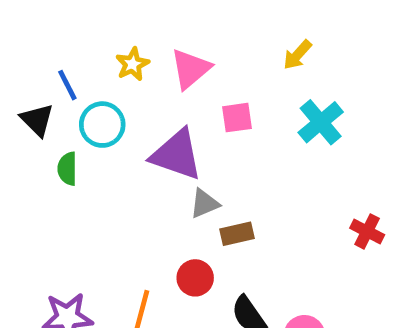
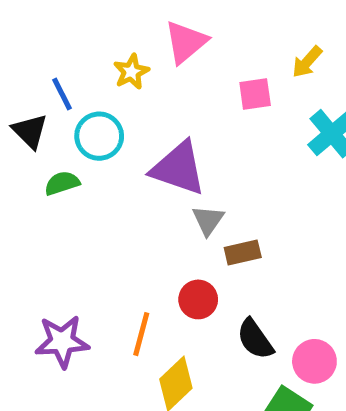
pink triangle: (191, 69) -> (186, 42), moved
pink square: (237, 118) -> (255, 94), moved
green semicircle: (67, 169) -> (62, 183), turned 72
gray triangle: (204, 204) -> (208, 220), turned -32

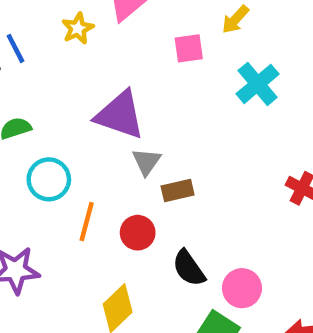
cyan circle: (99, 136) -> (49, 179), moved
orange line: (141, 334) -> (87, 222), moved

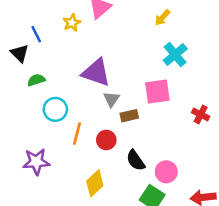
pink square: (189, 48) -> (157, 92), moved, size x1.5

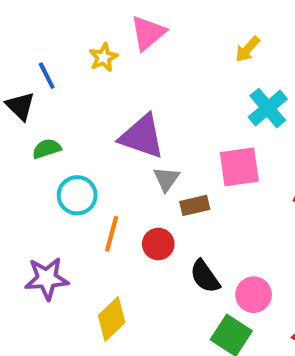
yellow diamond: (95, 183) -> (112, 319), moved

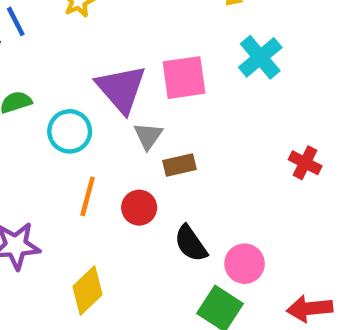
purple triangle: (142, 136) -> (121, 89), turned 30
pink square: (239, 167) -> (184, 78), moved
cyan circle: (77, 195) -> (70, 131), moved

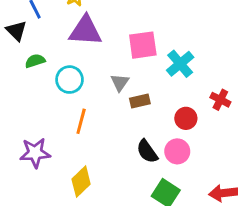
cyan cross: (260, 57) -> (180, 64), moved
purple triangle: (121, 89) -> (85, 31), moved, turned -45
red circle: (139, 208) -> (186, 118), moved
pink circle: (245, 264) -> (177, 151), moved

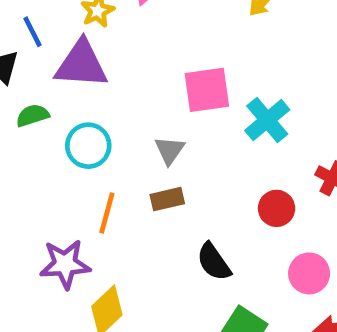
purple triangle: (85, 31) -> (81, 64), moved
brown rectangle: (140, 101) -> (167, 199), moved
pink circle: (177, 151) -> (309, 273), moved
purple star: (35, 153) -> (65, 264), moved

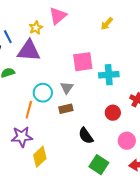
cyan cross: (267, 120) -> (109, 75), turned 36
cyan circle: (88, 146) -> (43, 93), moved
orange line: (107, 213) -> (29, 110), moved

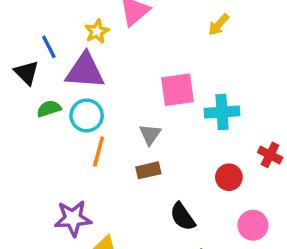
cyan circle: (43, 93) -> (87, 115), moved
orange line: (29, 110) -> (99, 151), moved

